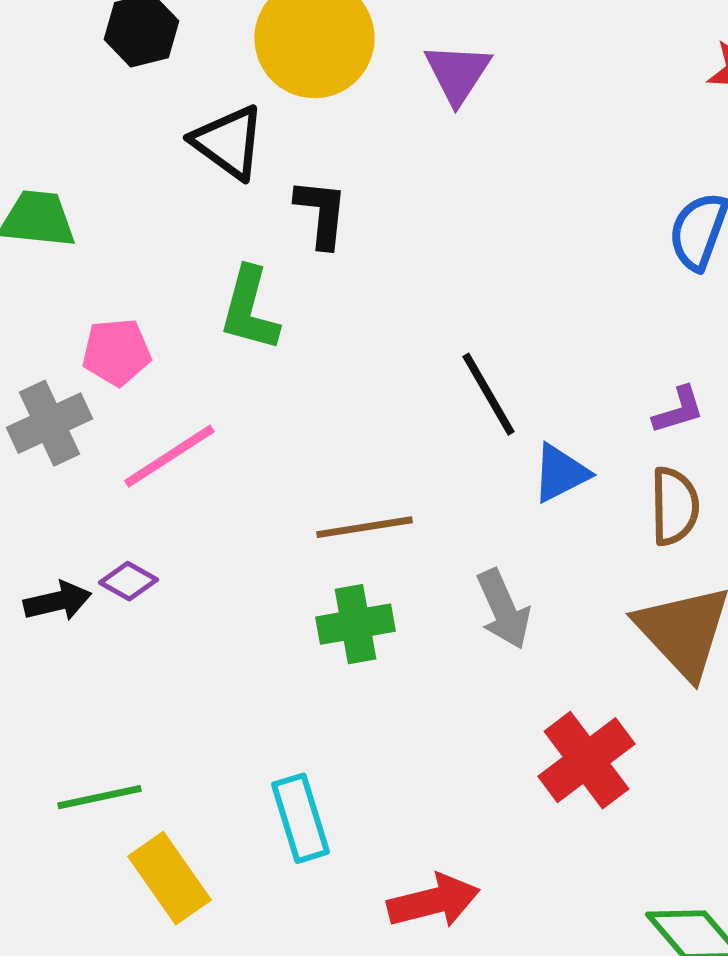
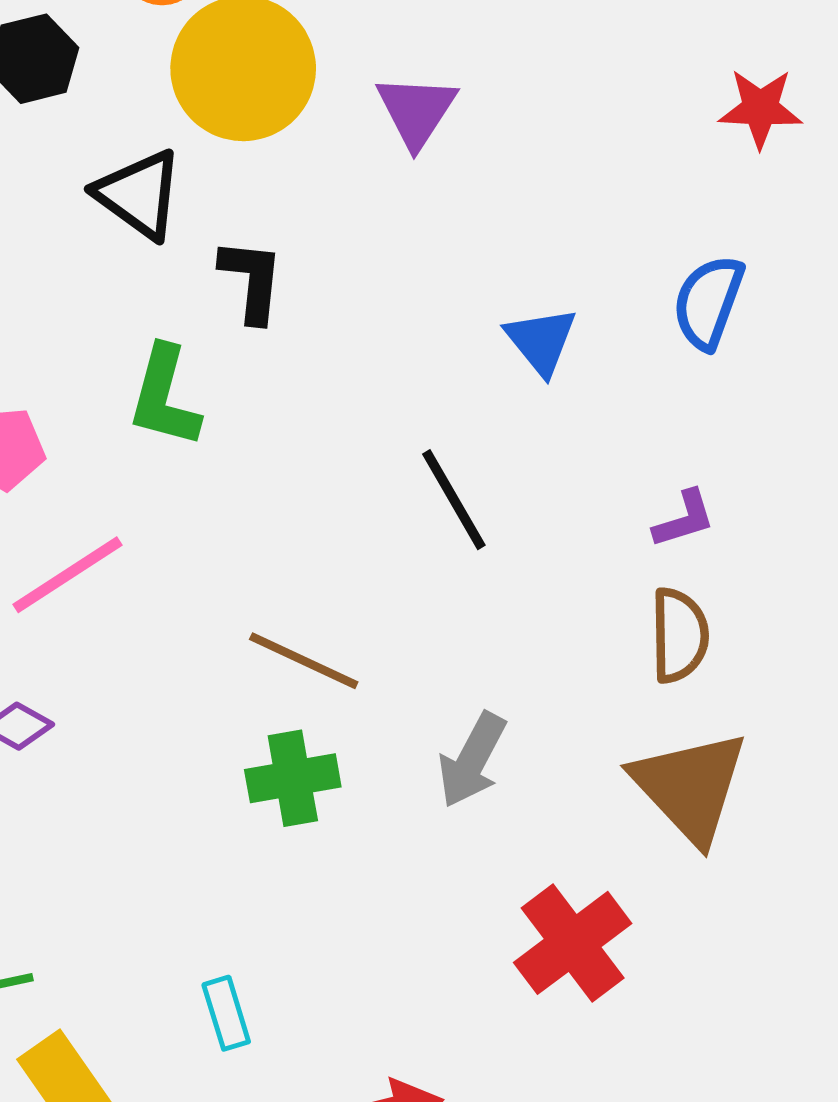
blue triangle: (560, 473) -> (541, 341), moved, turned -42
brown line: (364, 527) -> (304, 661), turned 34
gray arrow: (503, 609) -> (472, 760), turned 52
cyan rectangle: (300, 818) -> (226, 1013), size x0.7

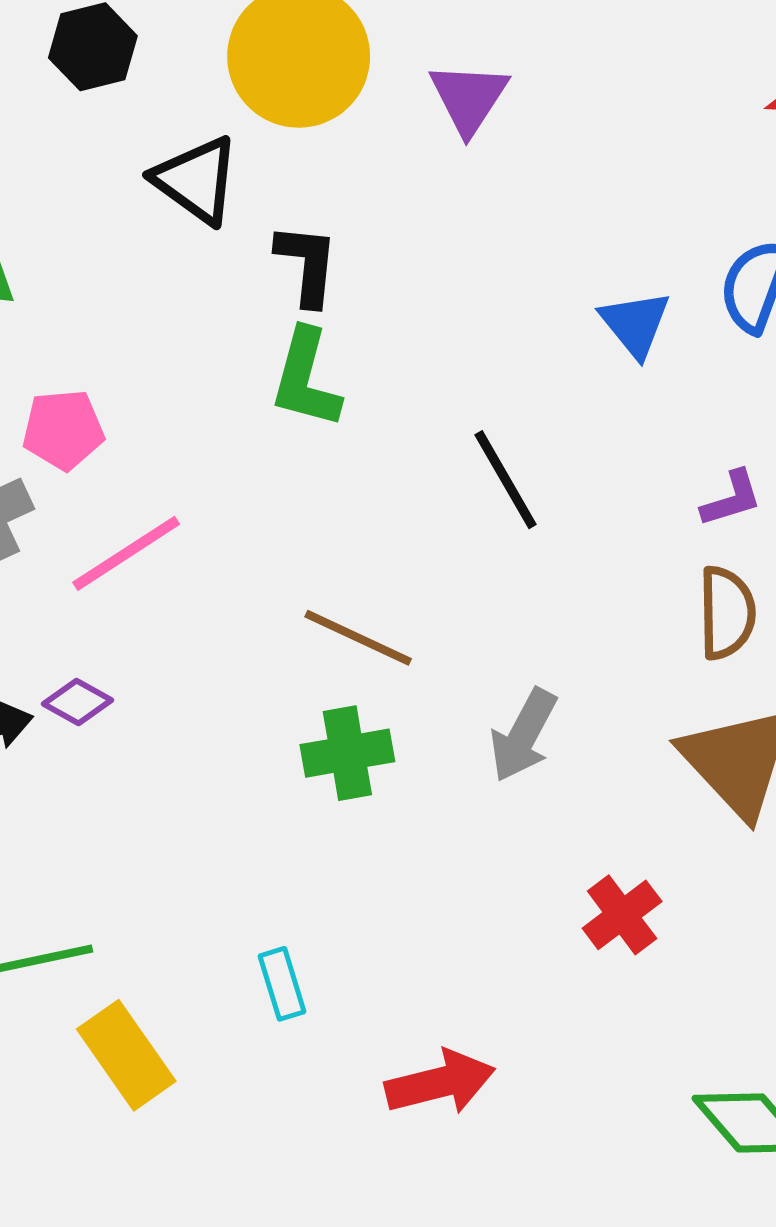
blue triangle: (541, 341) -> (635, 324), moved
green L-shape: (164, 397) -> (306, 379), moved
red cross: (573, 943) -> (622, 915), size x0.7

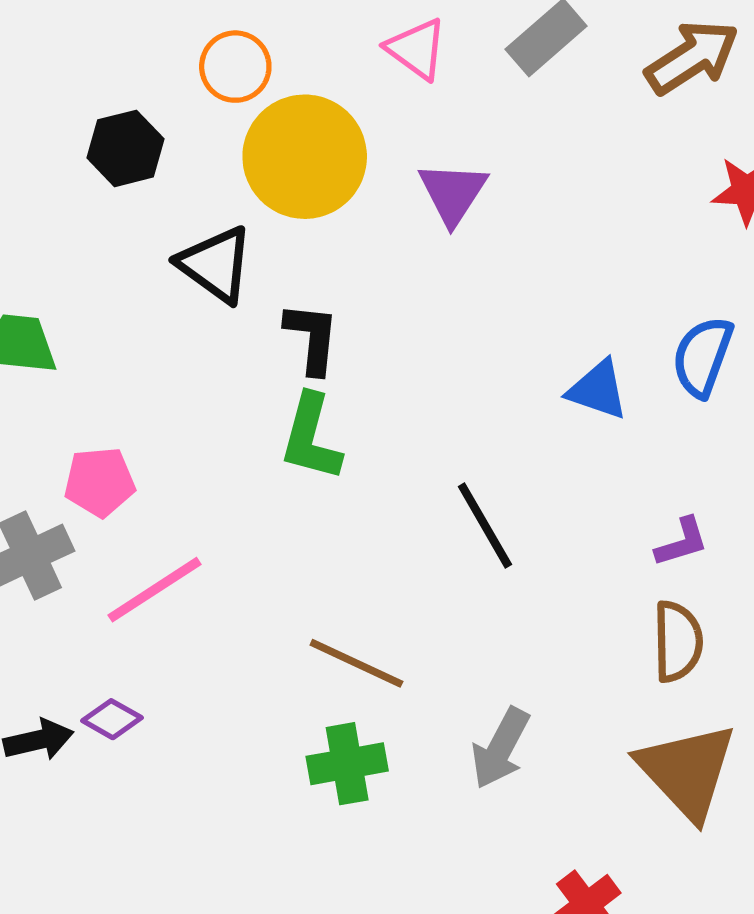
blue triangle: (635, 324) -> (598, 390), turned -32

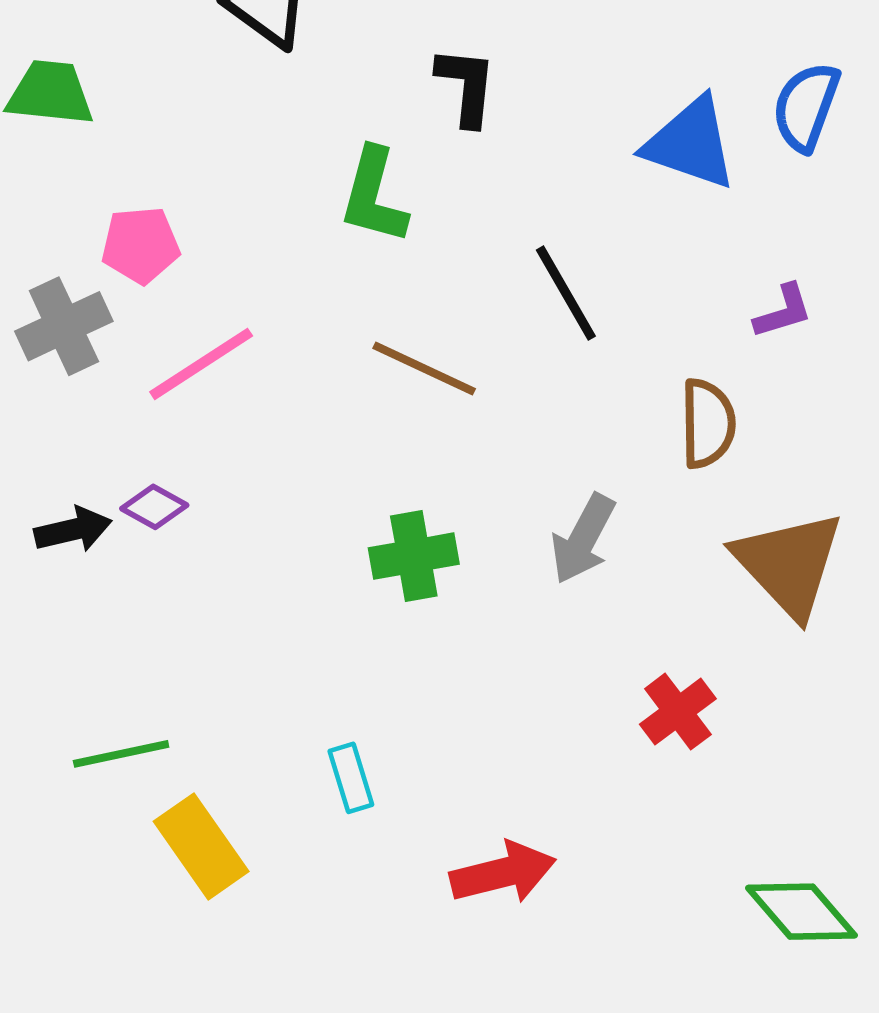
black L-shape: (312, 338) -> (466, 86), moved
blue triangle: (598, 390) -> (690, 143), size x1.4
brown semicircle: (678, 642) -> (708, 423), moved
brown line: (356, 663) -> (424, 369), moved

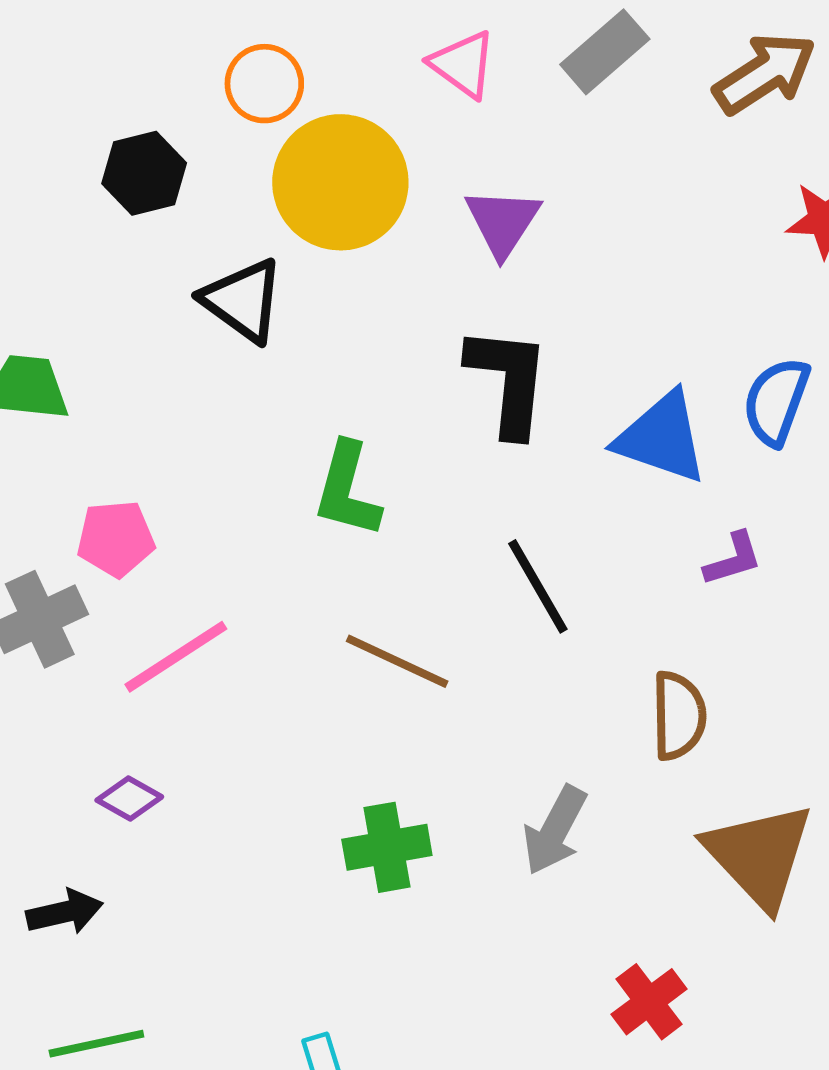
black L-shape: (466, 86) -> (508, 381), moved, size x1.4
purple L-shape: (783, 311) -> (733, 559), moved
black arrow: (73, 530) -> (65, 912), moved

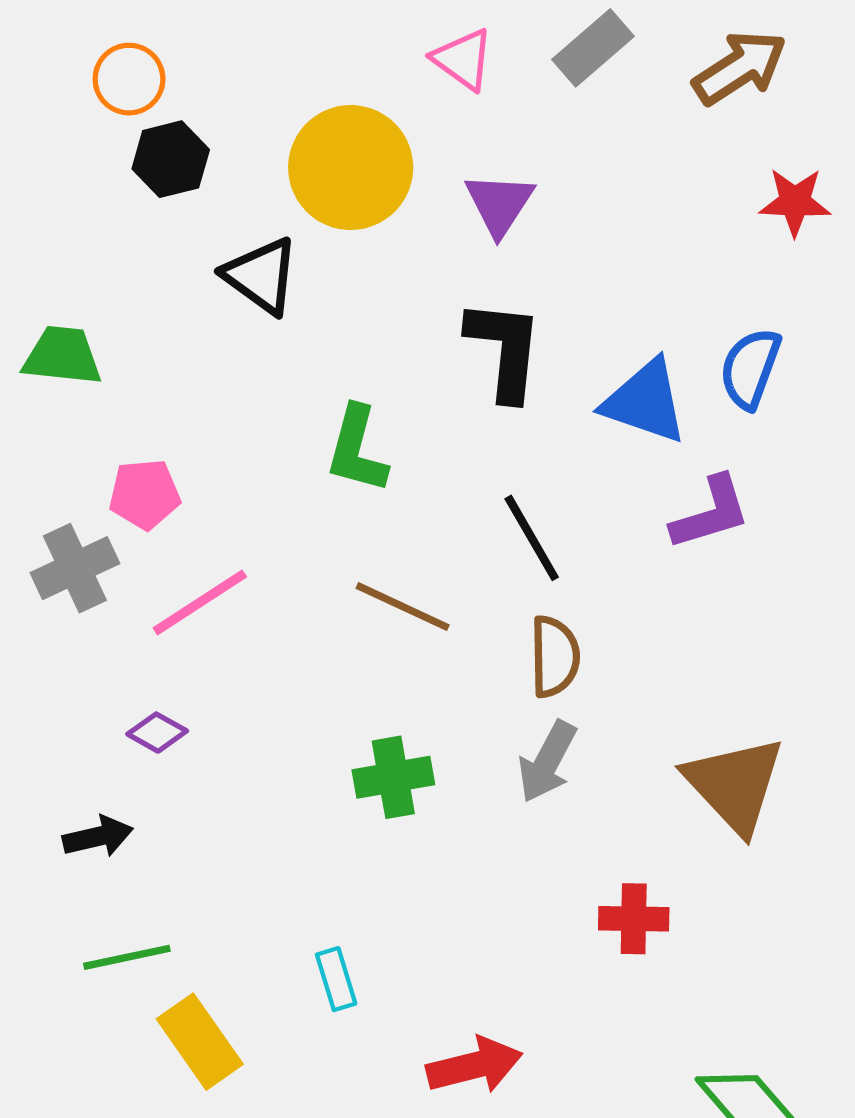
orange circle: (264, 84) -> (129, 79), moved
purple L-shape: (733, 559) -> (711, 513), size x1.5
brown semicircle: (679, 716) -> (555, 657), moved
red cross: (649, 1002) -> (634, 919), turned 38

